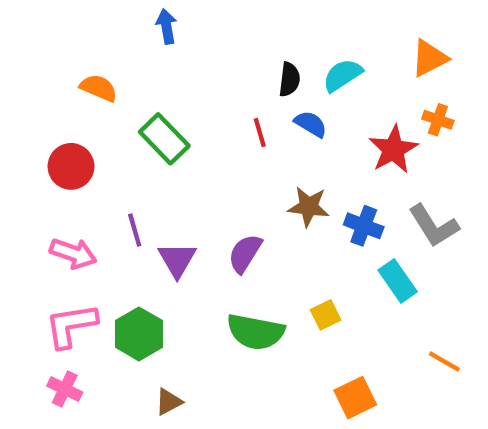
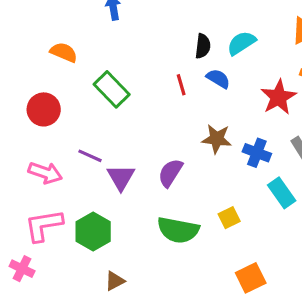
purple line: (135, 230) -> (90, 156), turned -50
pink cross: (65, 389) -> (22, 269), moved

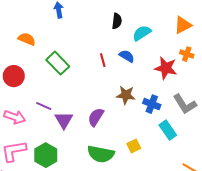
black semicircle: (203, 46) -> (117, 21), moved
red star: (279, 97) -> (166, 68), turned -30

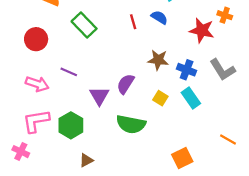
purple triangle: (64, 120) -> (99, 96), moved
cyan rectangle: (168, 130) -> (191, 98), moved
yellow square: (134, 146) -> (160, 98), moved, turned -32

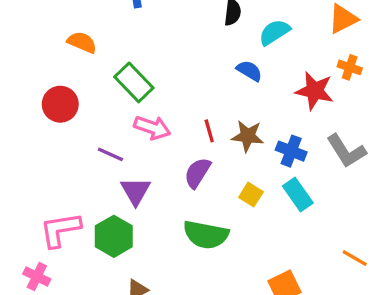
red line: (133, 22) -> (209, 131), moved
pink arrow: (37, 84) -> (152, 128), moved
purple triangle: (99, 96) -> (136, 191), moved

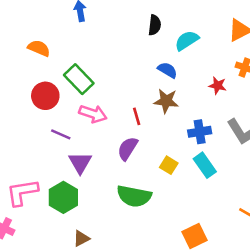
red star: (315, 91) -> (218, 86), size x0.6
red circle: (60, 104) -> (45, 96), moved
brown star: (248, 136) -> (166, 101), moved
blue cross: (291, 151) -> (200, 132), turned -30

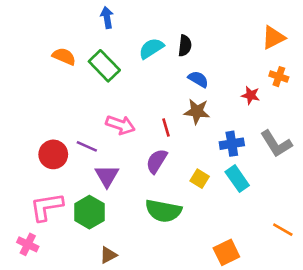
black semicircle: (155, 25) -> (185, 46), moved
cyan semicircle: (187, 41) -> (151, 48), moved
green rectangle: (79, 79) -> (104, 66), moved
red circle: (45, 96) -> (53, 154), moved

